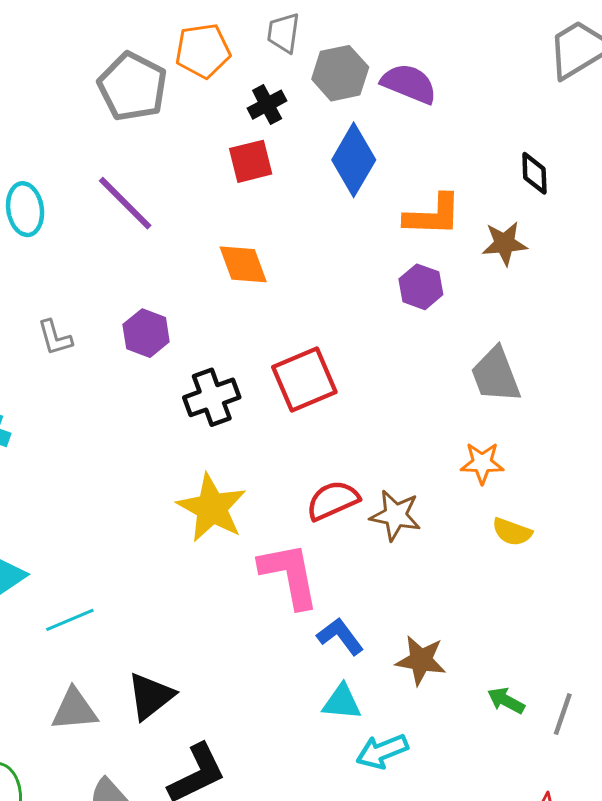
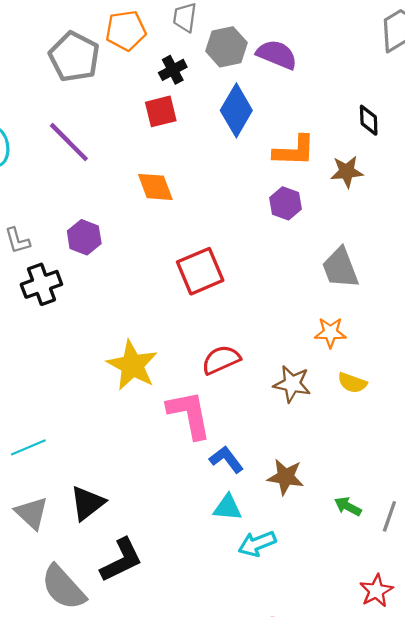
black cross: (212, 397) -> (41, 284), moved
brown star: (395, 515) -> (292, 384), moved
gray triangle: (74, 710) -> (32, 513), turned 48

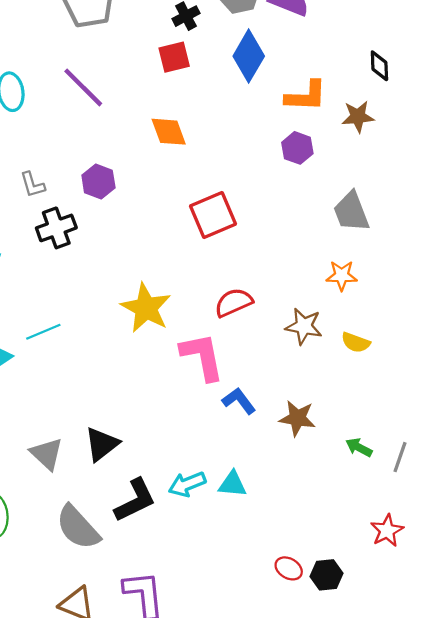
yellow semicircle: (352, 383) -> (356, 343), moved
cyan line: (28, 447) -> (43, 332), moved
cyan triangle: (228, 508) -> (232, 484), moved
cyan arrow: (257, 544) -> (187, 484), moved

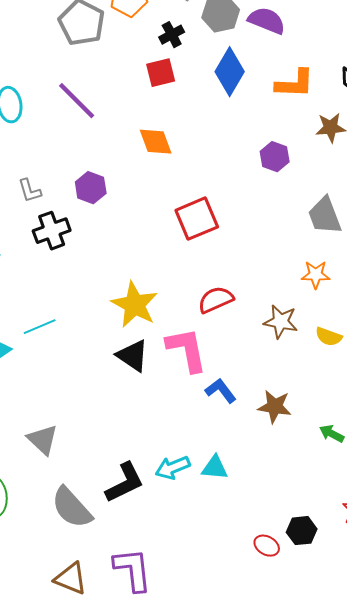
orange L-shape: (306, 96) -> (295, 84), moved
black triangle: (102, 444) -> (133, 356), moved, turned -48
black hexagon: (326, 575) -> (302, 531), moved

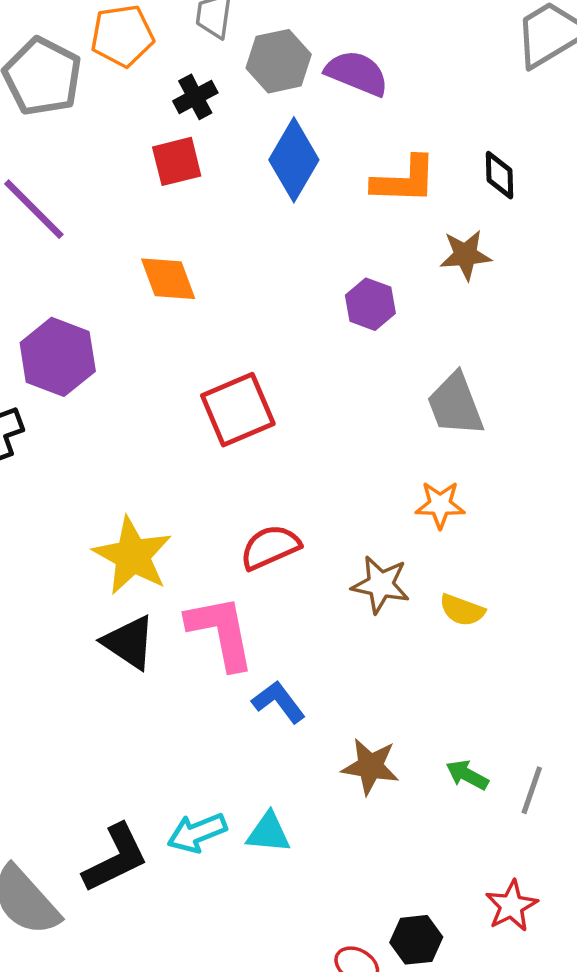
purple hexagon: (91, 188) -> (58, 357), size x1.4
brown star: (275, 407) -> (370, 766), moved

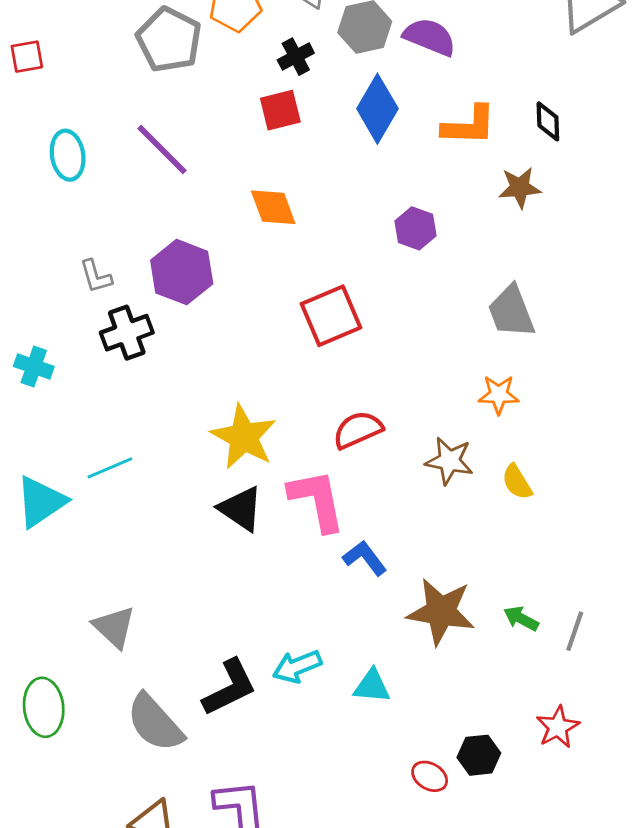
purple hexagon: (370, 304) -> (416, 228), moved
yellow semicircle: (462, 610) -> (517, 482), turned 39
brown star: (370, 766) -> (441, 612), size x1.4
cyan triangle: (268, 833) -> (372, 686), moved

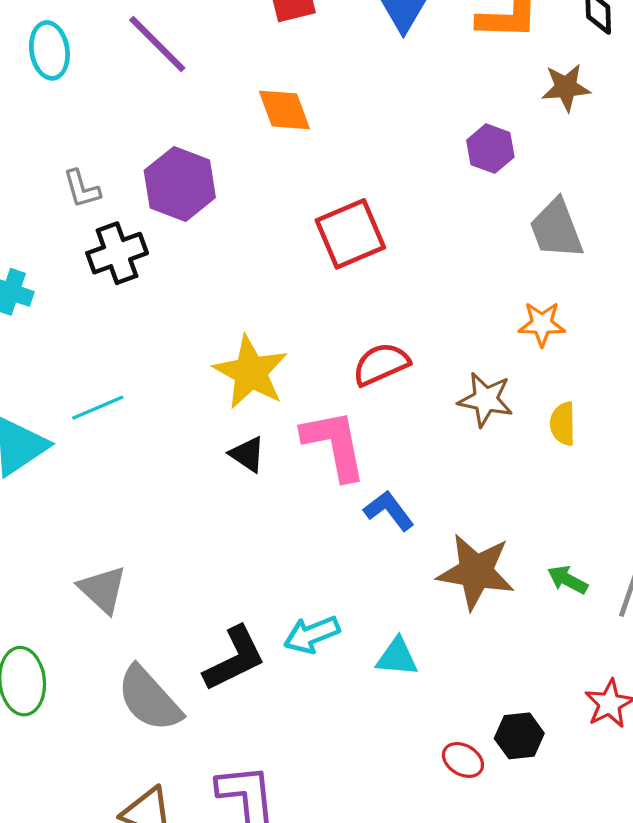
purple hexagon: (416, 228) -> (490, 149), moved
yellow semicircle: (517, 482) -> (563, 424), turned 30
black triangle: (241, 509) -> (247, 454), size x0.7

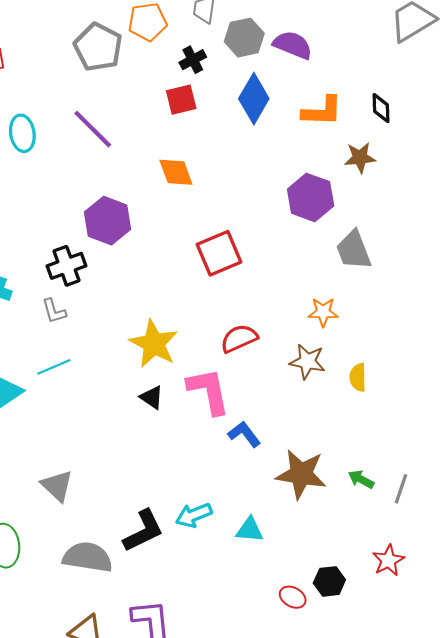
purple hexagon: (490, 149) -> (311, 197), size x1.5
gray L-shape: (82, 189) -> (54, 311), moved
orange star: (542, 324) -> (323, 312), moved
gray semicircle: (149, 699) -> (88, 557), turned 141

